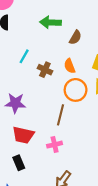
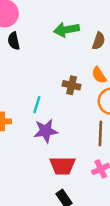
cyan line: (24, 56) -> (37, 105), moved

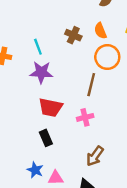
cyan line: (37, 105) -> (38, 47), turned -49

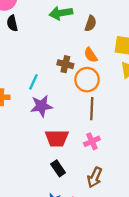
cyan line: (38, 47) -> (33, 82), turned 56
orange circle: (107, 57) -> (87, 80), moved
brown arrow: (95, 156) -> (95, 177), moved

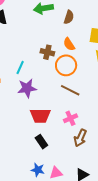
brown line: (92, 109) -> (70, 90), turned -66
brown arrow: (95, 177) -> (80, 138), moved

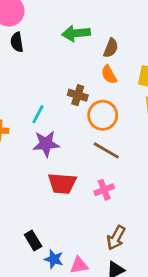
orange semicircle: (69, 44) -> (109, 75), moved
brown arrow: (80, 138) -> (116, 238), moved
black rectangle: (41, 142) -> (33, 240), moved

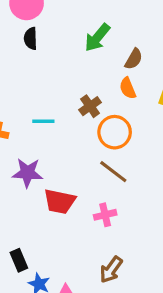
green arrow: (76, 33) -> (97, 38), turned -52
brown cross: (78, 95) -> (90, 106), turned 30
cyan line: (38, 114) -> (43, 121), turned 54
purple star: (46, 144) -> (27, 173), moved

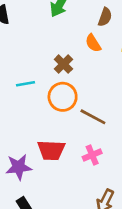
brown semicircle: (134, 59) -> (105, 17), moved
orange circle: (115, 132) -> (63, 97), moved
purple star: (27, 173) -> (19, 167), moved

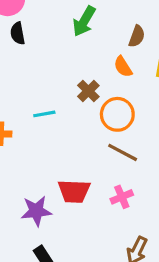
orange circle: (63, 97) -> (117, 114), moved

